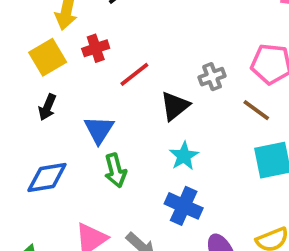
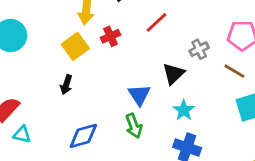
red line: (134, 74) -> (156, 22), moved
black arrow: (47, 107) -> (66, 85), moved
blue triangle: (99, 130) -> (139, 95), moved

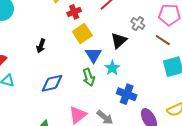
yellow square: (75, 46) -> (82, 34), moved
gray cross: (199, 49) -> (138, 23), turned -32
cyan star: (184, 110) -> (112, 68), moved

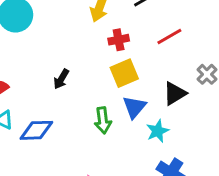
green arrow: (89, 77) -> (103, 120), moved
blue diamond: (52, 83) -> (36, 130), moved

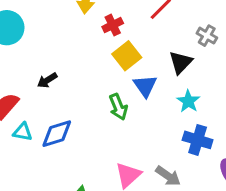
black arrow: (61, 79) -> (47, 80), moved, turned 42
cyan star: (158, 131) -> (188, 101), moved

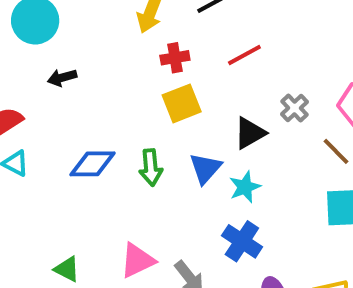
black arrow: (47, 80) -> (62, 78), moved
blue triangle: (145, 86) -> (205, 168), moved
blue diamond: (57, 134) -> (93, 164), moved

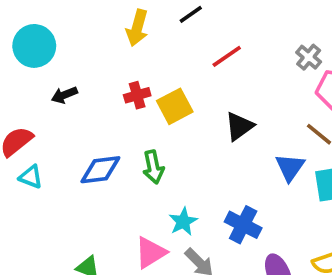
red cross: (175, 58) -> (137, 95), moved
gray cross: (294, 108) -> (309, 57), moved
blue triangle: (205, 168) -> (290, 167), moved
cyan star: (245, 187) -> (183, 222), moved

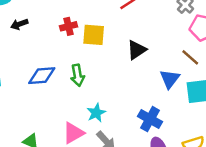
yellow square: (175, 106) -> (94, 35), turned 30
blue cross: (243, 225) -> (150, 119), moved

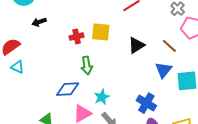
red cross: (68, 26) -> (77, 37), moved
brown line: (190, 57) -> (169, 46), moved
blue diamond: (42, 76) -> (68, 89), moved

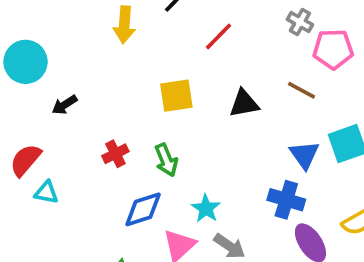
red cross: (77, 37) -> (115, 154), moved
black triangle: (136, 45) -> (244, 103), turned 36
blue triangle: (163, 70) -> (304, 155), moved

